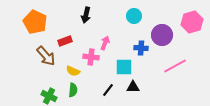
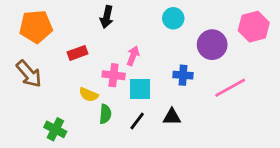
orange pentagon: (35, 22) -> (36, 27), turned -30
blue cross: (141, 48) -> (183, 75), moved
brown arrow: (46, 56) -> (29, 74), moved
cyan square: (124, 67) -> (140, 89), moved
green semicircle: (73, 90) -> (105, 114), moved

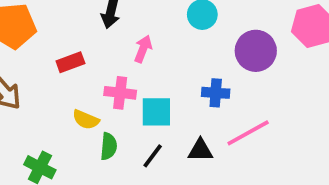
pink arrow: (133, 56) -> (143, 49), moved
pink line: (230, 88) -> (248, 133), moved

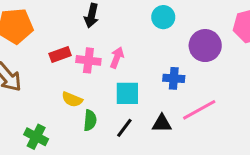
pink arrow: (143, 49) -> (117, 58), moved
pink cross: (120, 93) -> (88, 60), moved

